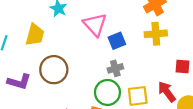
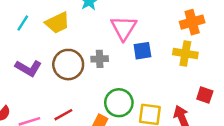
yellow trapezoid: (35, 35) -> (57, 23), turned 35
gray cross: (115, 68) -> (100, 59), moved

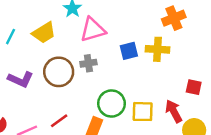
pink triangle: (124, 28) -> (93, 30), moved, turned 48
yellow cross: (185, 54) -> (157, 49), moved

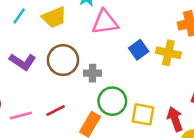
blue square: (129, 51) -> (139, 50), turned -30
gray cross: (88, 63) -> (92, 73), moved

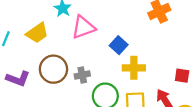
yellow cross: (168, 53) -> (134, 68), moved

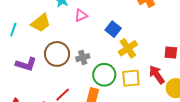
pink triangle: (83, 27) -> (81, 15), size x0.6
yellow cross: (134, 68) -> (128, 48), turned -30

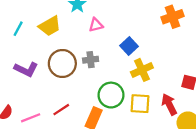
gray cross: (83, 58) -> (91, 60), moved

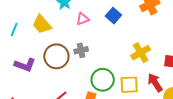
yellow trapezoid: (50, 26) -> (42, 24), turned 85
blue square: (129, 46) -> (113, 16), moved
yellow cross: (142, 70) -> (141, 53), moved

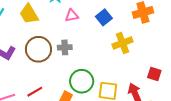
yellow cross: (141, 53) -> (123, 43), moved

